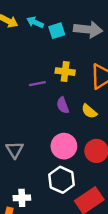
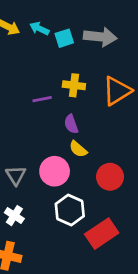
yellow semicircle: (89, 111) -> (78, 149), moved
pink circle: (64, 146) -> (55, 171), moved
white cross: (22, 198) -> (14, 216), moved, turned 35

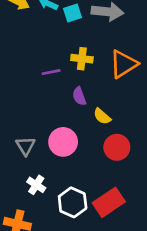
yellow semicircle: (78, 149) -> (102, 116), moved
white hexagon: (70, 210) -> (73, 202), moved
white cross: (14, 216) -> (36, 185), moved

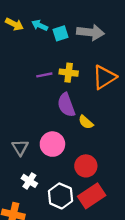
purple line: (51, 72) -> (44, 75), moved
purple semicircle: (79, 96) -> (66, 105), size x1.5
red circle: (117, 147) -> (86, 166), moved

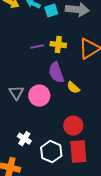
pink circle: (52, 144) -> (39, 96), moved
gray triangle: (20, 148) -> (16, 93), moved
red rectangle: (92, 196) -> (78, 152), turned -60

